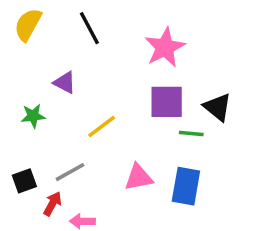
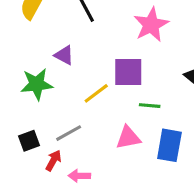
purple square: (167, 102) -> (128, 72), moved
green star: (33, 116) -> (37, 84), size x1.5
green line: (191, 133) -> (150, 106), moved

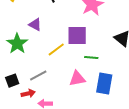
green star: (37, 84) -> (17, 44), turned -30
red arrow: (53, 161) -> (28, 94), turned 48

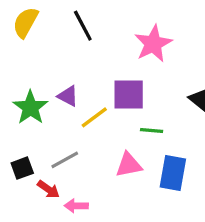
purple triangle: (35, 25) -> (68, 96), moved
red arrow: (28, 94) -> (48, 189), turned 48

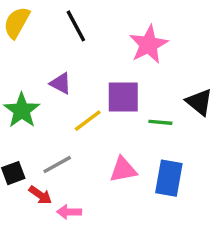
purple triangle: (68, 96) -> (61, 83), moved
green line: (152, 130) -> (160, 122), moved

